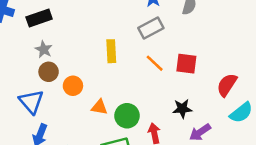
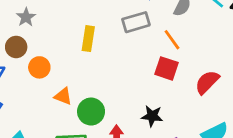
gray star: (44, 49) -> (26, 17), moved
orange line: (155, 63) -> (172, 40), moved
red semicircle: (227, 85) -> (207, 82), moved

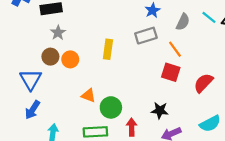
orange circle: (39, 67) -> (70, 59), moved

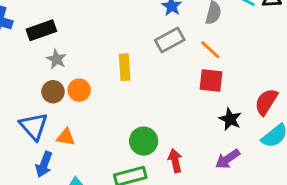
red semicircle: (203, 83) -> (266, 102), moved
orange triangle: (88, 96) -> (66, 137), moved
black star: (160, 110) -> (230, 119), moved, turned 30

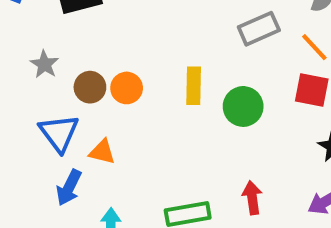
gray star: (56, 59) -> (44, 64), moved
yellow rectangle: (125, 67) -> (194, 86), moved
green circle: (144, 141) -> (243, 106), moved

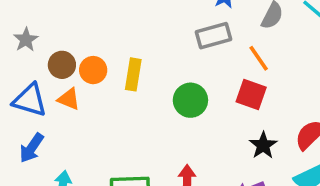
yellow rectangle: (194, 86) -> (133, 74), moved
blue triangle: (59, 133) -> (30, 100), turned -45
orange triangle: (102, 152) -> (69, 99), moved

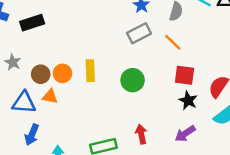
red square: (251, 95) -> (184, 75), moved

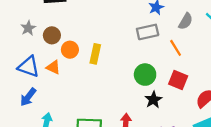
brown circle: (41, 74) -> (52, 35), moved
green circle: (133, 80) -> (145, 75), moved
black star: (188, 100) -> (153, 100), moved

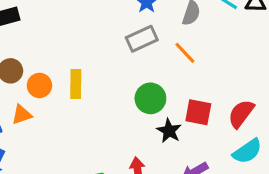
orange triangle: (53, 67) -> (22, 115), turned -32
red square: (178, 80) -> (198, 112), moved

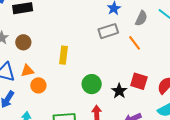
orange circle: (39, 85) -> (38, 85), moved
green circle: (150, 98) -> (92, 84), moved

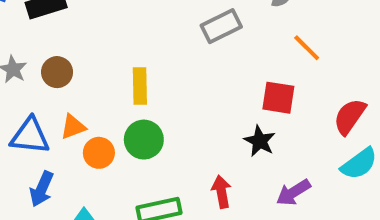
orange line: (135, 43) -> (307, 48), moved
red square: (139, 81) -> (278, 98), moved
green circle: (92, 84) -> (144, 140), moved

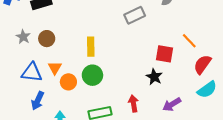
orange line: (307, 48) -> (189, 41), moved
orange triangle: (73, 127) -> (55, 68), turned -40

